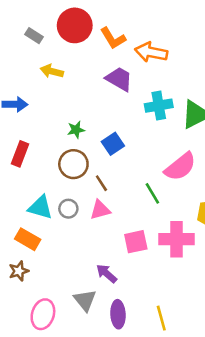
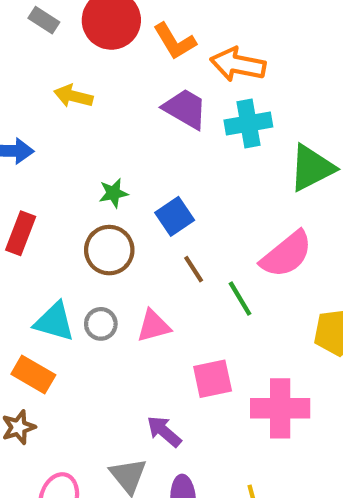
gray rectangle: (34, 36) -> (44, 20), moved
cyan cross: (159, 106) -> (248, 124), moved
brown line: (101, 183) -> (194, 269), moved
pink cross: (177, 239) -> (280, 408), moved

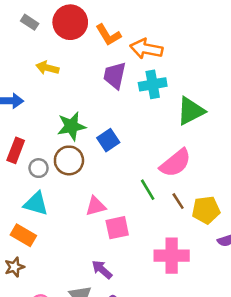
purple trapezoid: (185, 109) -> (115, 75), turned -108
green star: (113, 193) -> (71, 126), size x1.6
brown line: (194, 269) -> (178, 201), moved
gray circle: (101, 324) -> (39, 168), moved
pink square: (213, 379) -> (117, 228), moved

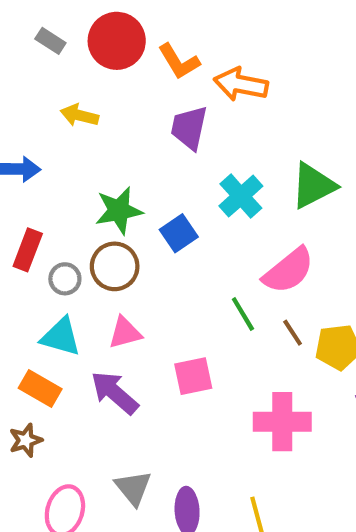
cyan cross: (153, 84) -> (241, 196), moved, turned -32
pink triangle: (96, 206) -> (125, 333), moved
purple arrow: (102, 270) -> (115, 393), moved, size x1.4

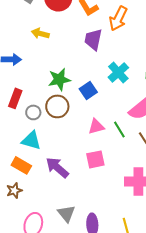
orange arrow: (241, 84) -> (118, 18), turned -75
pink triangle: (125, 333) -> (96, 126), moved

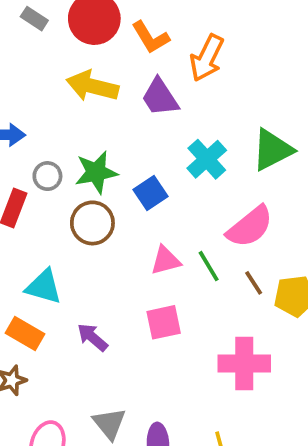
yellow arrow: (40, 33) -> (92, 86), moved, size x1.5
purple trapezoid: (93, 39) -> (160, 97), turned -45
gray circle: (33, 112) -> (47, 176), moved
purple arrow: (57, 167) -> (92, 337), size x0.7

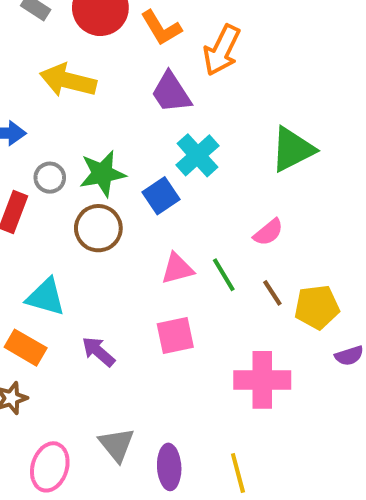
yellow arrow: (92, 86) -> (68, 80), moved
cyan cross: (207, 159) -> (197, 155), moved
pink semicircle: (250, 227) -> (268, 232), size x0.6

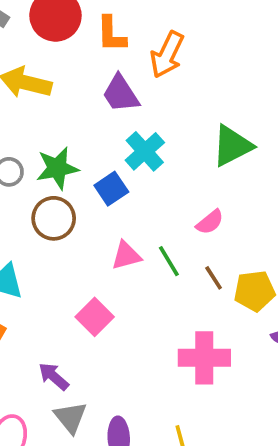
orange L-shape: (161, 28) -> (111, 34), turned 30
pink square: (175, 335) -> (95, 317), moved, turned -33
purple arrow: (98, 352) -> (54, 376), moved

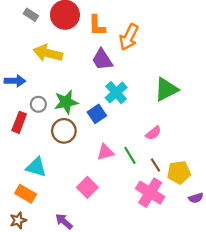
pink cross: (204, 358) -> (150, 193), moved, turned 32

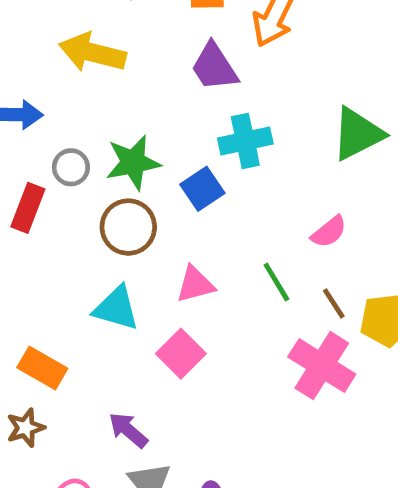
cyan cross: (116, 93) -> (245, 141), turned 30
pink triangle: (105, 152) -> (195, 284), moved
cyan triangle: (36, 167) -> (116, 308), moved

